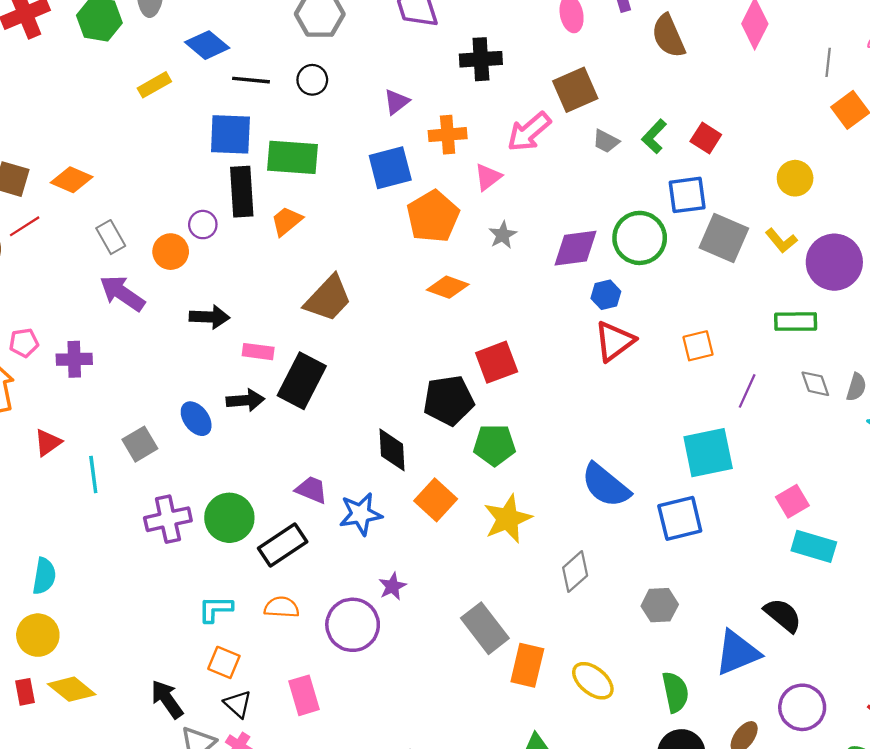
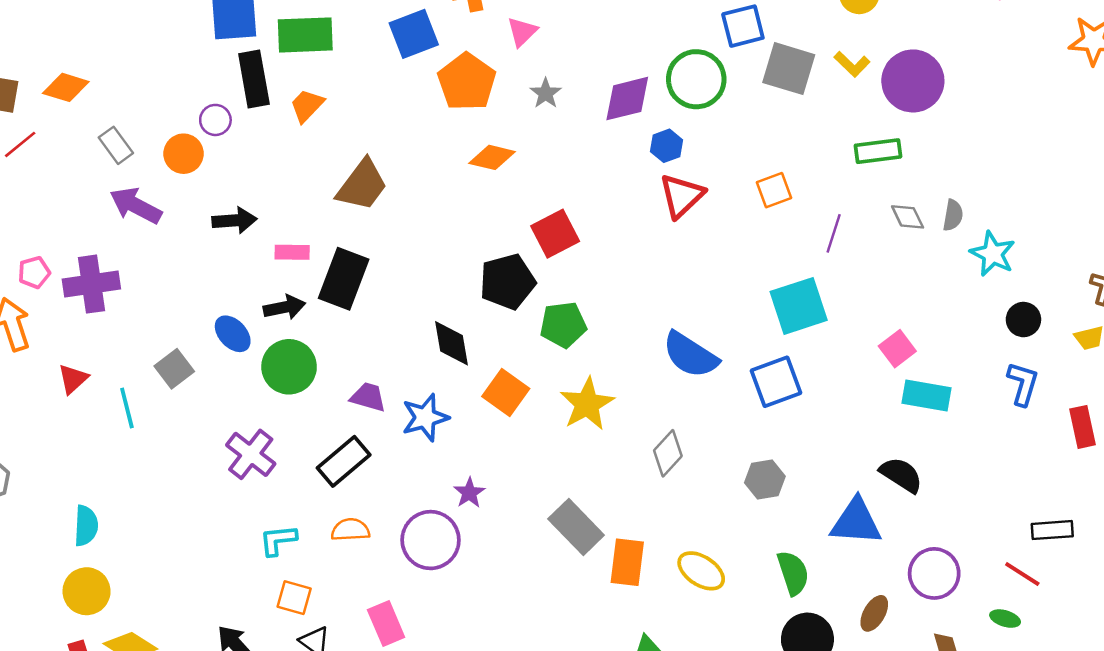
purple cross: (74, 359) -> (91, 284), size x1.4
green circle: (229, 518) -> (289, 367), moved
purple cross: (168, 519) -> (251, 454), moved, turned -33
blue triangle: (737, 653) -> (856, 522), turned 33

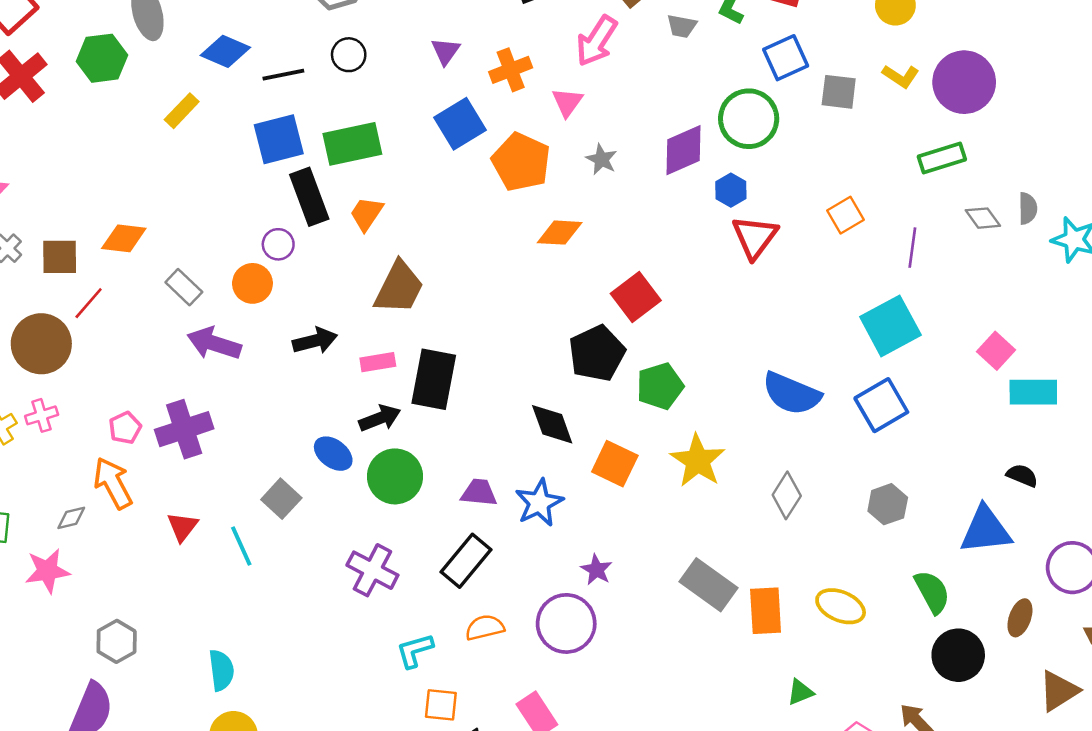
gray square: (789, 69) -> (839, 92), size x0.7
brown trapezoid: (362, 185) -> (399, 288), moved
black semicircle: (901, 475) -> (1022, 475), size x0.7

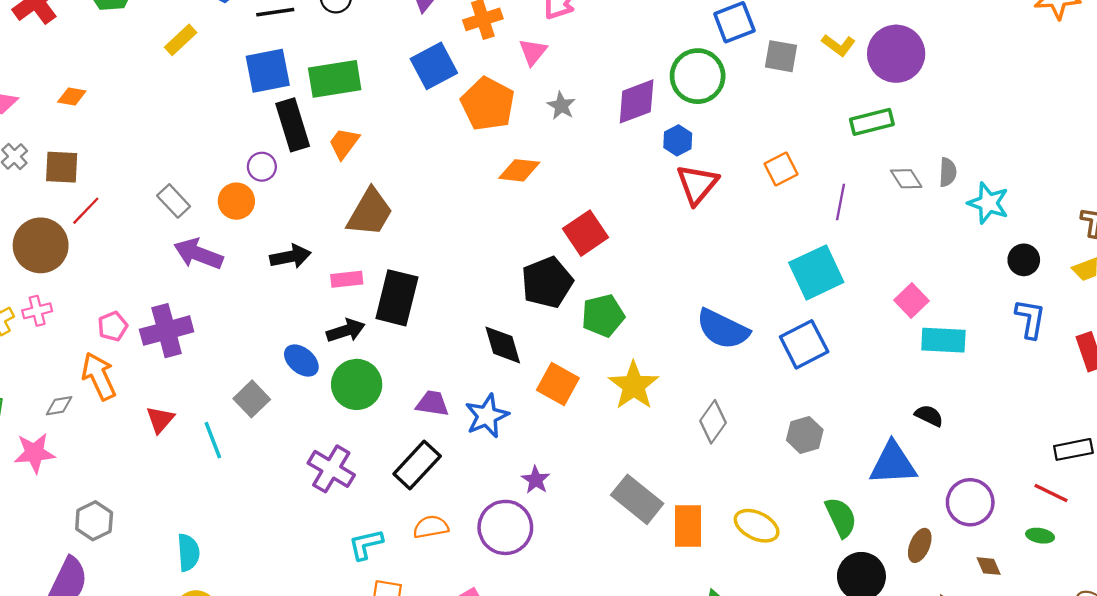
orange diamond: (124, 238) -> (72, 97), moved, size x0.7

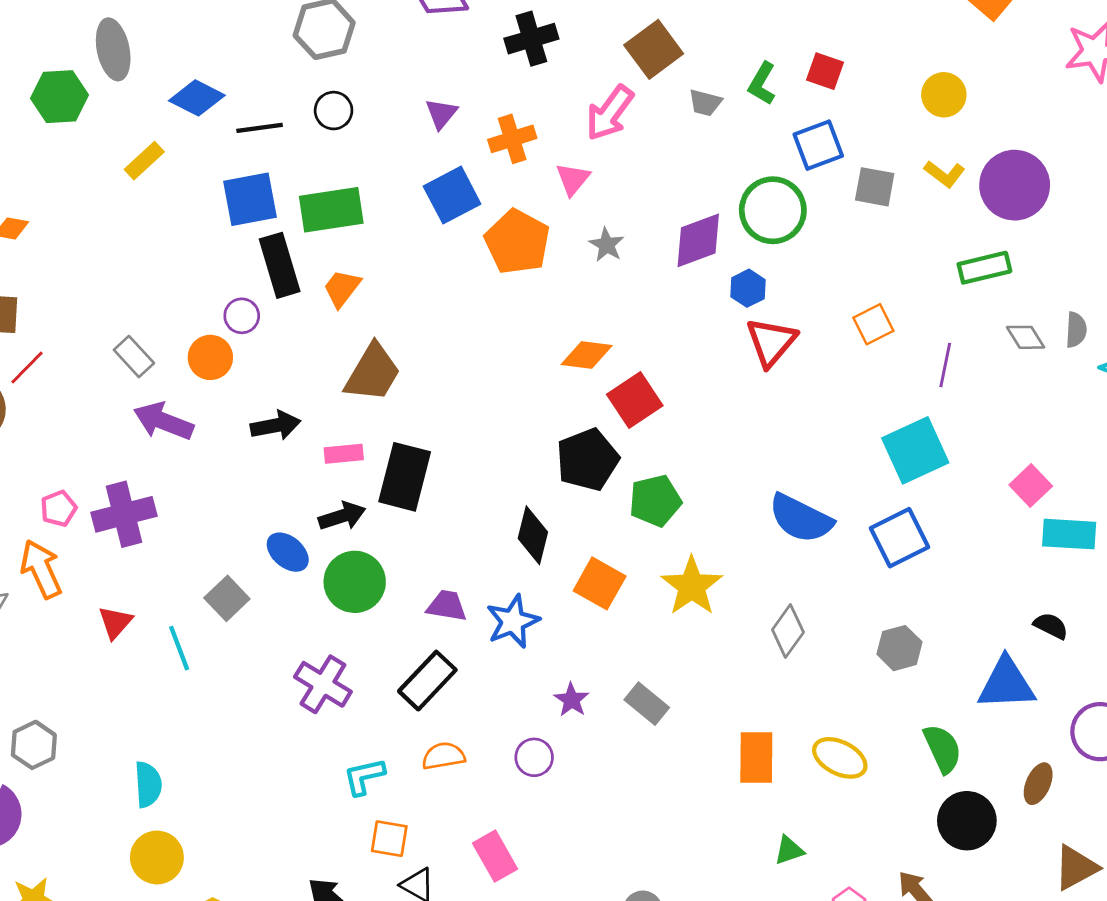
orange diamond: (519, 170) -> (587, 355), moved
black diamond: (503, 345) -> (533, 535), turned 30
gray rectangle: (637, 499) -> (647, 704), moved, size x0.7
purple circle: (505, 527) -> (534, 757), size x0.6

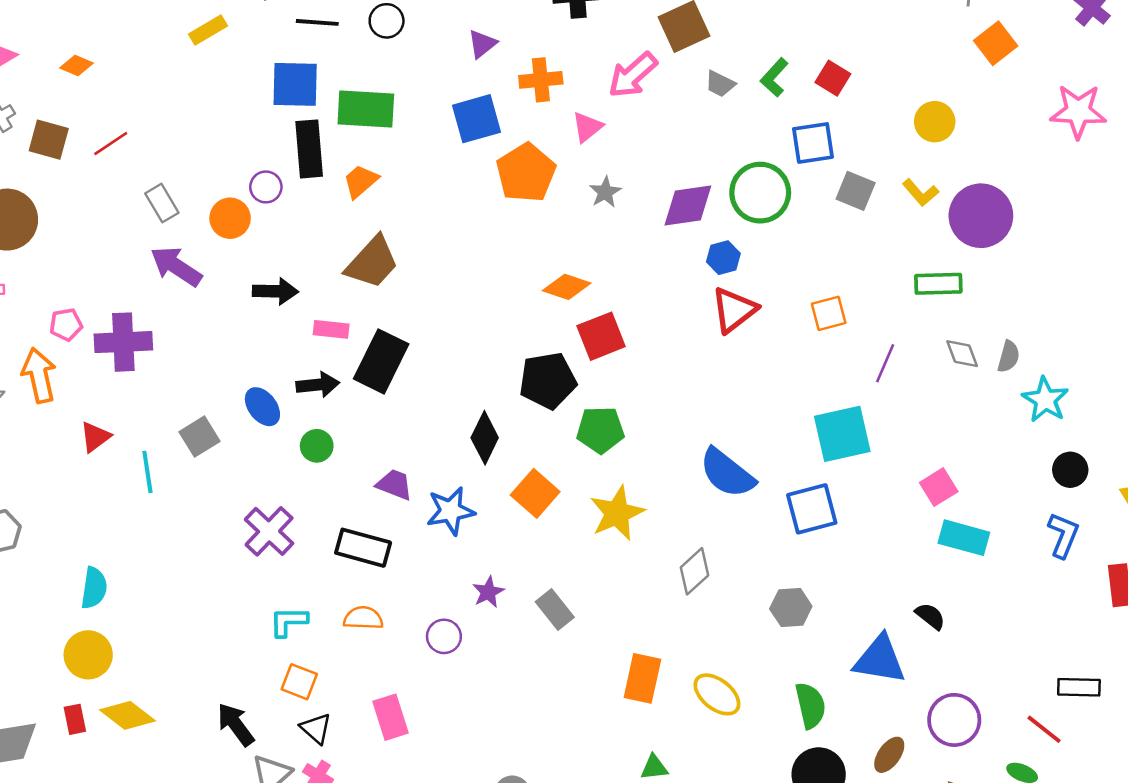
red line: (27, 368) -> (111, 143), moved
green circle: (355, 582) -> (317, 446), size x0.6
black rectangle: (427, 681) -> (363, 548), turned 50

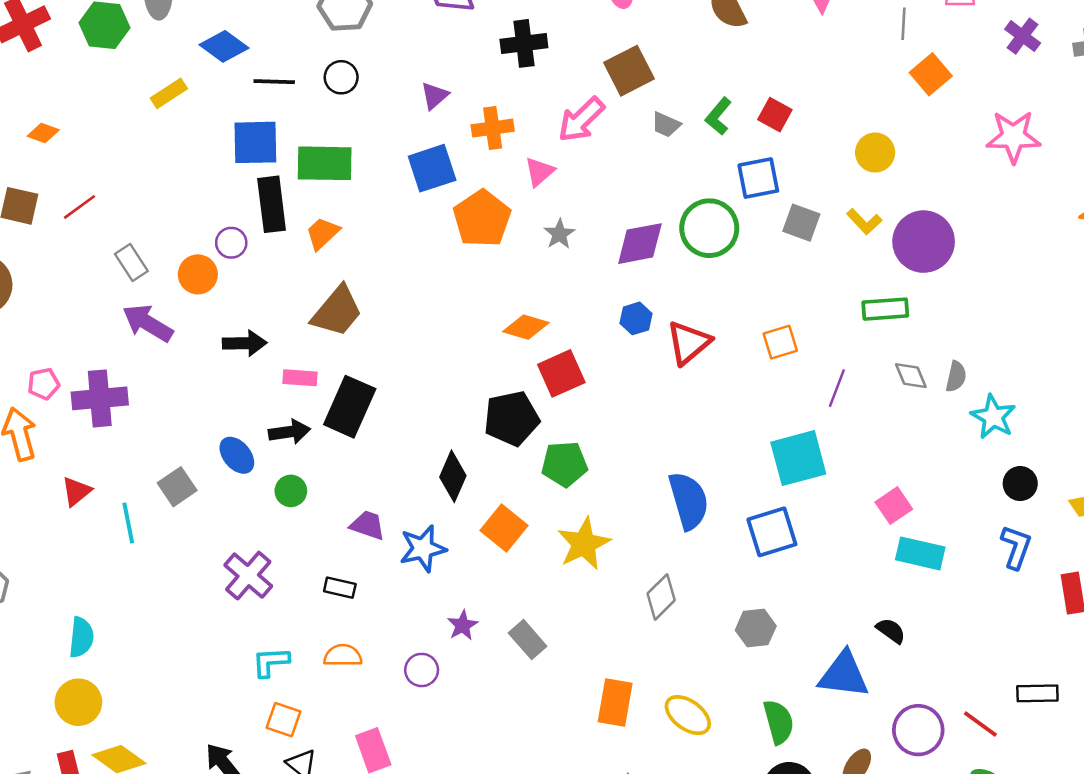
blue hexagon: (723, 258) -> (636, 318), moved
blue semicircle: (727, 473) -> (689, 501), turned -142
black rectangle: (363, 548) -> (340, 588), size x0.6
red line: (1044, 729) -> (980, 724), moved

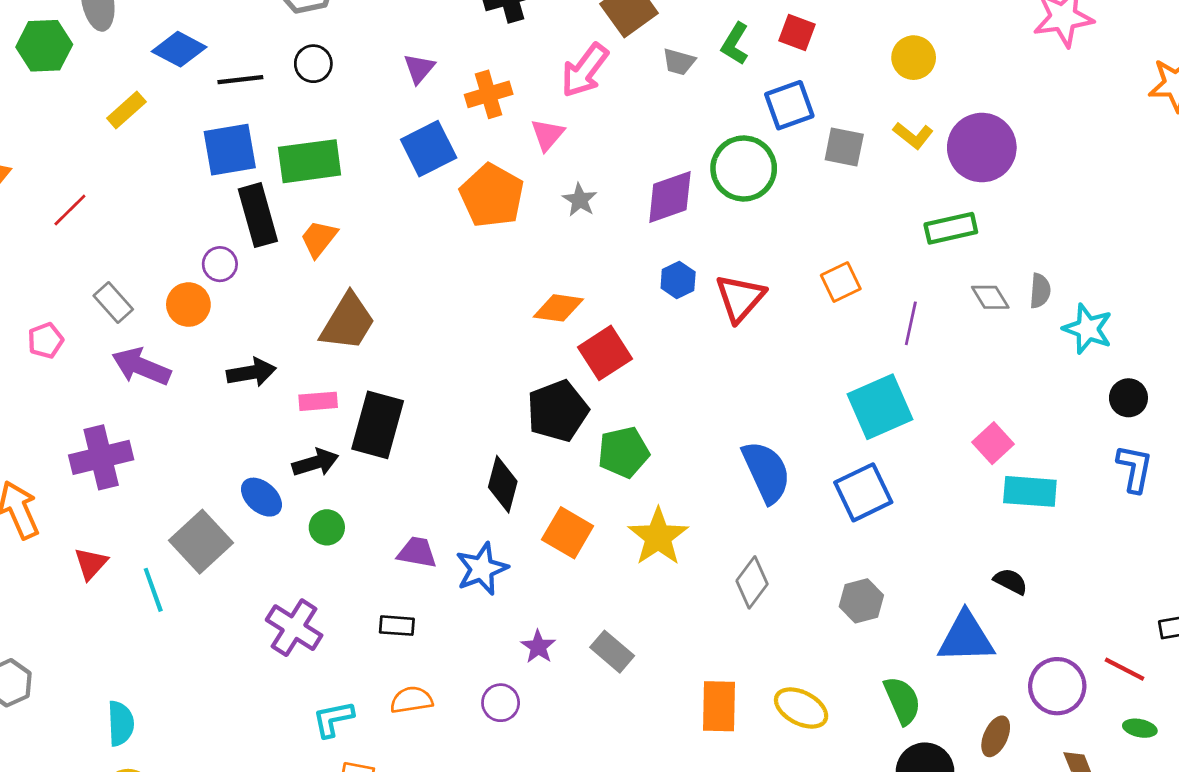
red line: (79, 207) -> (70, 210), moved
pink pentagon: (44, 384) -> (46, 340), moved
gray square: (177, 487) -> (201, 542), size x1.4

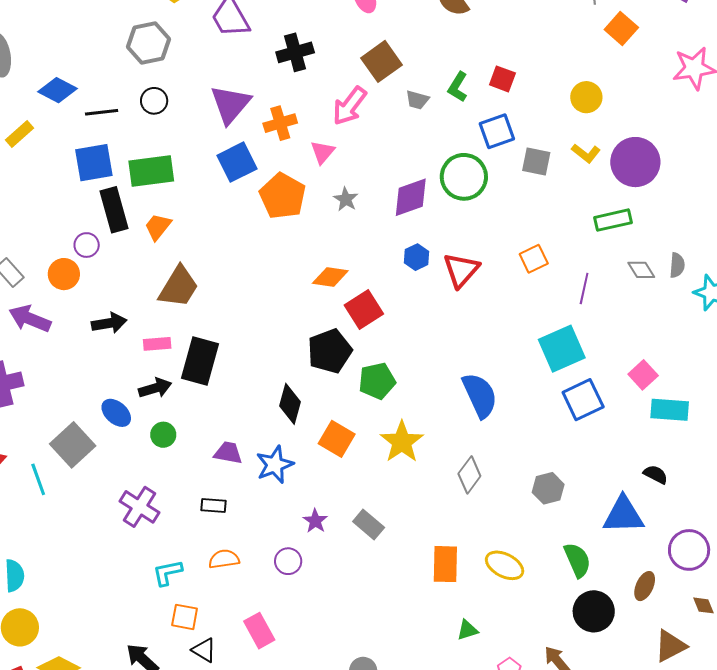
purple triangle: (419, 68) -> (230, 104), size x1.8
blue square: (863, 492) -> (583, 400), moved

